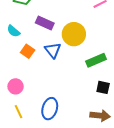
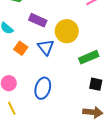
blue ellipse: (50, 109) -> (43, 88), moved

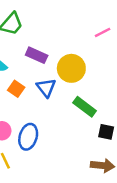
green rectangle: (89, 57) -> (85, 107), moved, turned 60
blue ellipse: (43, 88) -> (28, 137), moved

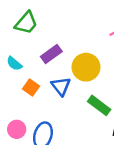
purple rectangle: (37, 55) -> (51, 54), turned -60

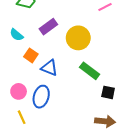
blue triangle: (61, 86) -> (49, 68), moved, turned -30

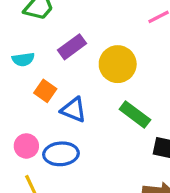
cyan semicircle: (16, 35) -> (23, 59), turned -48
blue ellipse: (41, 97) -> (61, 154), turned 70

